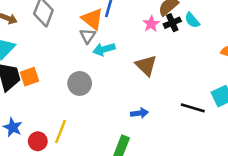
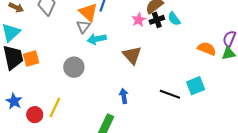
blue arrow: (139, 113) -> (124, 96), turned -96

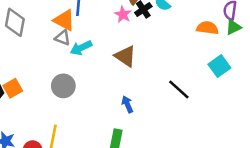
gray triangle: (83, 27) -> (63, 38), turned -32
cyan square: (196, 86) -> (219, 66), moved
black line: (170, 94) -> (179, 89), turned 36

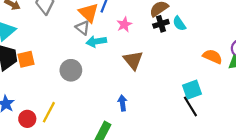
pink star: (123, 14) -> (124, 24), moved
cyan square: (219, 66) -> (192, 90), moved
black line: (179, 89) -> (190, 106), moved

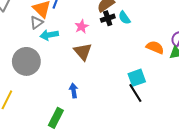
pink star: (124, 24) -> (82, 27), moved
gray triangle: (83, 28) -> (37, 23), turned 48
gray circle: (71, 70) -> (26, 61), size x1.4

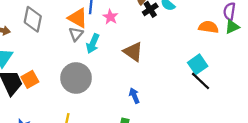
pink star: (82, 27) -> (110, 17), moved
cyan arrow: (49, 35) -> (93, 44), turned -42

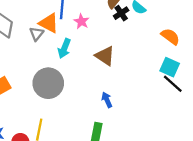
orange semicircle: (208, 27) -> (170, 37), moved, turned 30
gray triangle: (76, 34) -> (36, 34), moved
cyan square: (198, 64) -> (170, 67), turned -30

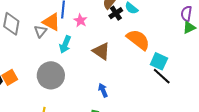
orange semicircle: (170, 37) -> (138, 40), moved, size x1.4

